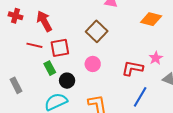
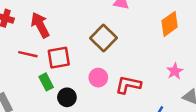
orange diamond: (151, 19) -> (170, 24), turned -50
red L-shape: (132, 68) -> (128, 85), moved

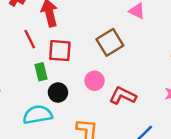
red line: (28, 54) -> (30, 39), turned 36

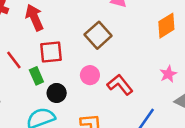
red line: (30, 39) -> (14, 60), moved
red L-shape: (123, 96) -> (120, 85), turned 35

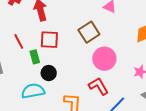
pink circle: (90, 75) -> (104, 59), moved, size x1.5
red L-shape: (120, 85) -> (98, 86), moved

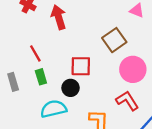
red square: (49, 40) -> (81, 66), moved
green rectangle: (35, 57) -> (41, 77), moved

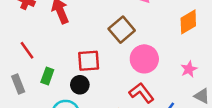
red line: (35, 53) -> (27, 50), moved
green rectangle: (41, 77) -> (47, 76), turned 42

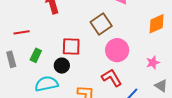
red line: (27, 50) -> (22, 32), turned -70

